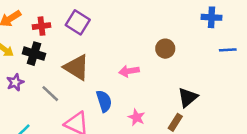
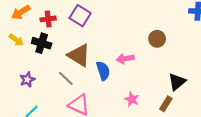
purple star: (15, 82) -> (27, 80), moved
gray line: (50, 94) -> (66, 78), moved
blue semicircle: (104, 101) -> (103, 71), moved

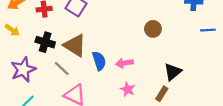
black cross: (42, 43) -> (45, 42), moved
pink arrow: (125, 59) -> (124, 63), moved
purple star: (27, 80) -> (23, 70), size x1.6

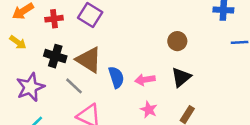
black triangle: (173, 72) -> (181, 77), moved

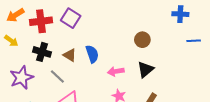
red cross: (54, 19) -> (41, 21), size x1.5
brown triangle: (89, 60) -> (70, 55), size x0.6
blue semicircle: (116, 77) -> (92, 54), moved

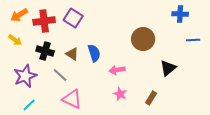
brown circle: (142, 40) -> (143, 39), size x1.5
black triangle: (145, 69) -> (168, 68), moved

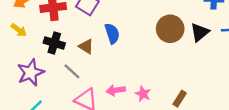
blue semicircle: (94, 53) -> (112, 33), moved
black triangle: (168, 68) -> (200, 32), moved
pink arrow: (117, 70) -> (116, 90), moved

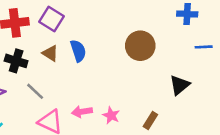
black triangle: (200, 32) -> (180, 85), moved
brown triangle: (86, 47) -> (50, 53), moved

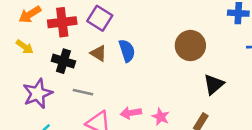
black triangle: (180, 85) -> (214, 84), moved
gray line: (35, 91) -> (83, 92), turned -30

